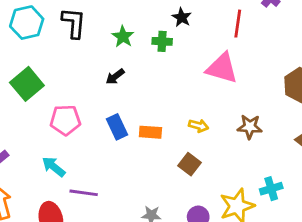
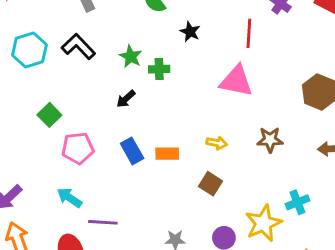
black L-shape: (74, 23) -> (78, 47), turned -44
green cross: (162, 41) -> (159, 69), moved
green square: (27, 84) -> (49, 115), moved, size x0.7

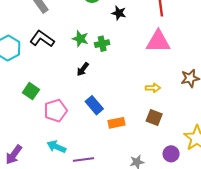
orange rectangle: (167, 154) -> (116, 123), moved

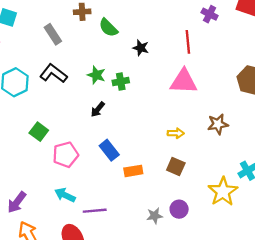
purple circle: (171, 154) -> (179, 209), moved

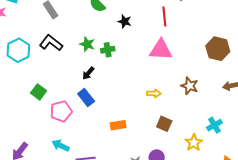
brown star: (218, 124) -> (189, 86), turned 30
blue rectangle: (109, 150) -> (86, 97), moved
brown square: (176, 167) -> (164, 124), moved
yellow star: (223, 192) -> (194, 143), size x0.7

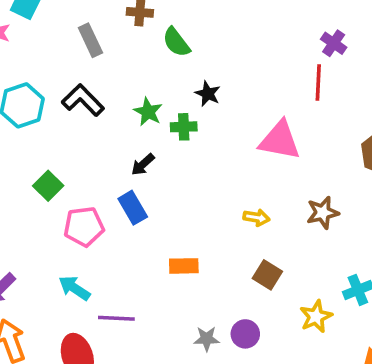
red line: (164, 16) -> (318, 82), moved
black star: (125, 21) -> (208, 94), moved
brown star: (189, 86) -> (323, 213), turned 30

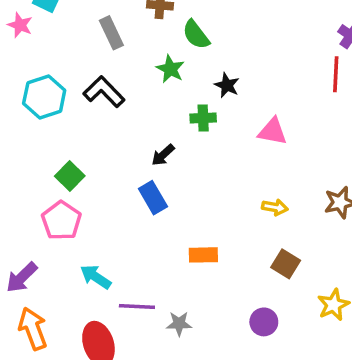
green star: (148, 112) -> (170, 69), moved
pink triangle: (280, 140) -> (273, 131), moved, size x0.7
pink pentagon: (84, 226) -> (61, 221), moved, turned -30
gray star: (207, 339) -> (179, 324), moved

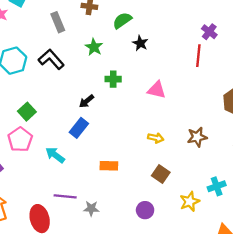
green semicircle: (196, 35) -> (122, 20), moved, turned 90
black star: (227, 85) -> (140, 43), moved
blue rectangle: (153, 198) -> (79, 128), turned 66
cyan arrow: (96, 277) -> (55, 155), moved

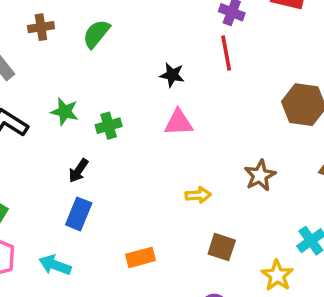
black star: (140, 43) -> (172, 75), moved
green star: (94, 47) -> (65, 112), moved

